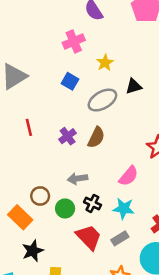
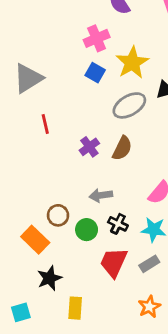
yellow star: (105, 63) -> (132, 63), size x1.6
blue square: (70, 81) -> (95, 73), moved
red line: (29, 127) -> (45, 124), moved
red trapezoid: (89, 237) -> (114, 262), turned -112

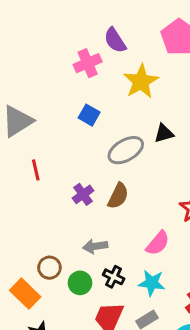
pink cross: (97, 38) -> (88, 63), moved
yellow star: (132, 63) -> (141, 81), moved

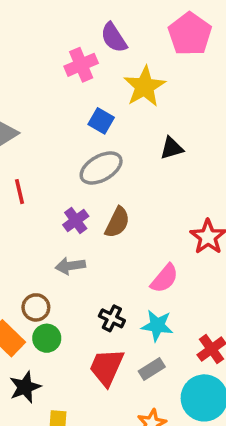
blue square: (89, 115) -> (101, 121), moved
gray ellipse: (126, 150) -> (101, 168), moved
gray arrow: (95, 246) -> (70, 266), moved
green circle: (80, 283) -> (47, 338), moved

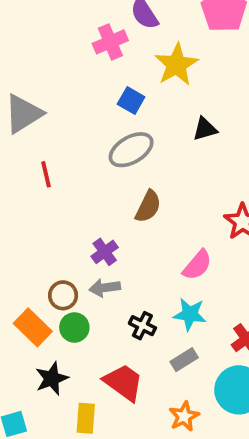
purple cross: (76, 221) -> (105, 252), moved
gray arrow: (70, 266) -> (105, 288), moved
black cross: (112, 318) -> (142, 326), moved
red trapezoid: (106, 367) -> (124, 382), moved, turned 102

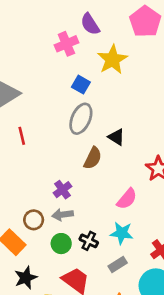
black triangle: (205, 129) -> (116, 137), moved, turned 48
gray ellipse: (131, 150) -> (81, 119), turned -36
green circle: (74, 327) -> (61, 244), moved

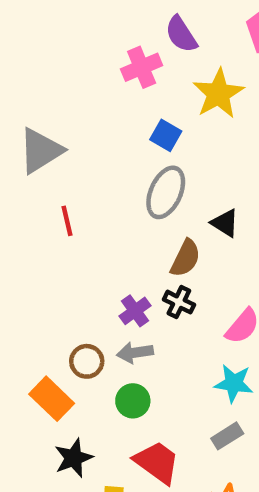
black cross: (89, 241) -> (179, 302), moved

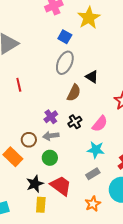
red line: (67, 221) -> (19, 85), moved
black cross: (179, 302) -> (75, 122), moved, turned 32
black star: (74, 458) -> (35, 184), moved

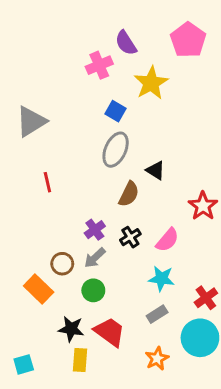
gray arrow: (51, 136) -> (95, 258), turned -35
black star: (35, 184) -> (71, 329), turned 30

